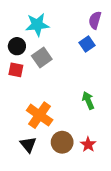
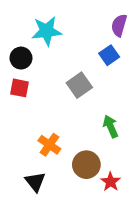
gray square: (42, 57) -> (79, 85), moved
orange cross: (40, 115) -> (49, 145), size x0.7
brown circle: (62, 142) -> (86, 165), moved

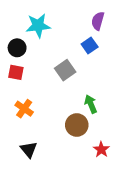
orange cross: (49, 145) -> (24, 109), moved
brown circle: (86, 165) -> (77, 125), moved
red star: (111, 182) -> (101, 150), moved

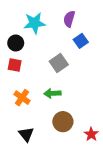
purple semicircle: (98, 21) -> (69, 19), moved
green arrow: (91, 104) -> (52, 93), moved, turned -70
brown circle: (77, 125) -> (63, 122), moved

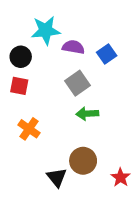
purple semicircle: (69, 19) -> (73, 47), moved, turned 84
green arrow: (52, 93) -> (87, 114), moved
black triangle: (26, 134) -> (57, 177), moved

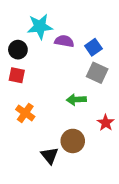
gray square: (78, 83) -> (97, 73), moved, turned -30
red star: (121, 177) -> (106, 123), moved

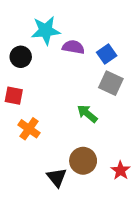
red square: (17, 75) -> (14, 96), moved
green arrow: (76, 100) -> (87, 114), turned 42
red star: (106, 123) -> (120, 170), moved

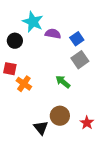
cyan star: (46, 30) -> (33, 22), turned 30
gray square: (111, 83) -> (80, 60), turned 30
orange cross: (29, 129) -> (24, 84), moved

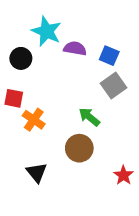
blue square: (77, 39) -> (109, 56), turned -32
brown circle: (60, 116) -> (79, 148), moved
black triangle: (41, 128) -> (37, 172), moved

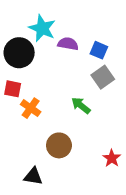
black circle: (21, 58) -> (19, 53), size x1.5
brown circle: (79, 148) -> (59, 145), moved
black triangle: (37, 172) -> (33, 176), moved, turned -42

